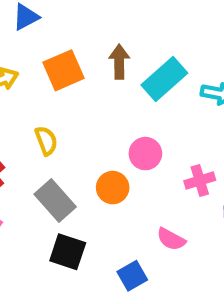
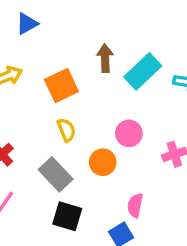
orange square: (64, 70) -> (61, 85), moved
yellow semicircle: (46, 141) -> (66, 130), moved
pink semicircle: (171, 239) -> (135, 205), moved, turned 75

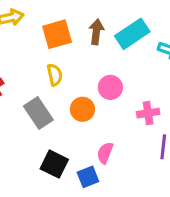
brown arrow: (105, 58) -> (96, 32), moved
black square: (67, 216) -> (54, 164), moved

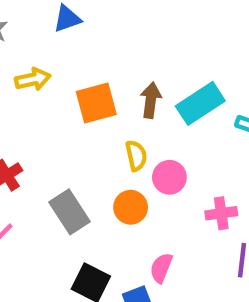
yellow semicircle: (55, 75) -> (136, 156), moved

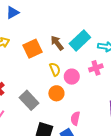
brown arrow: (151, 100) -> (57, 43), turned -35
pink cross: (221, 213) -> (96, 68), moved

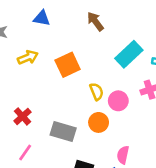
blue triangle: (13, 13) -> (42, 18), turned 40
brown arrow: (57, 43) -> (95, 21), moved
gray rectangle: (29, 100) -> (63, 131), turned -30

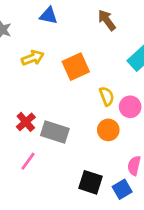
gray rectangle: (63, 131) -> (55, 132), moved

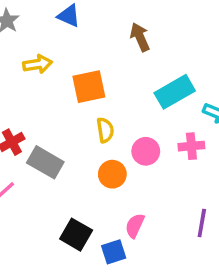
yellow semicircle: (107, 96) -> (105, 130), moved

